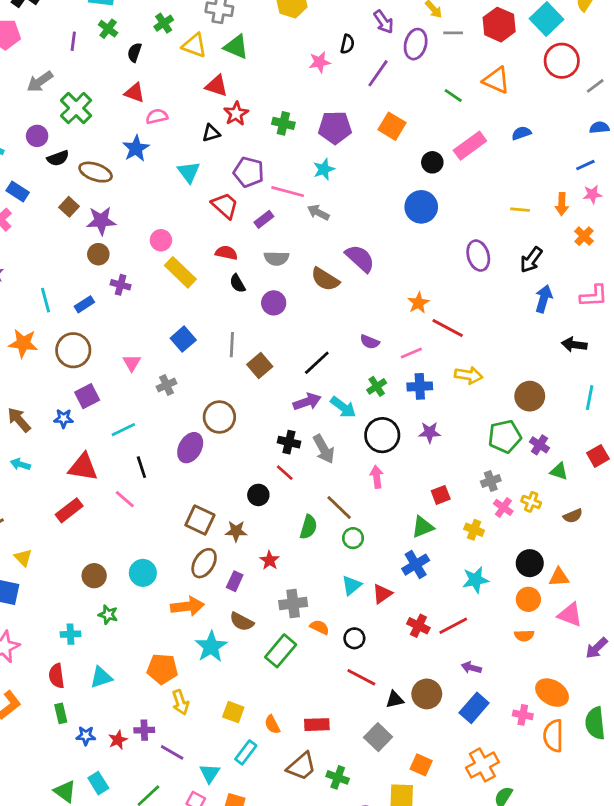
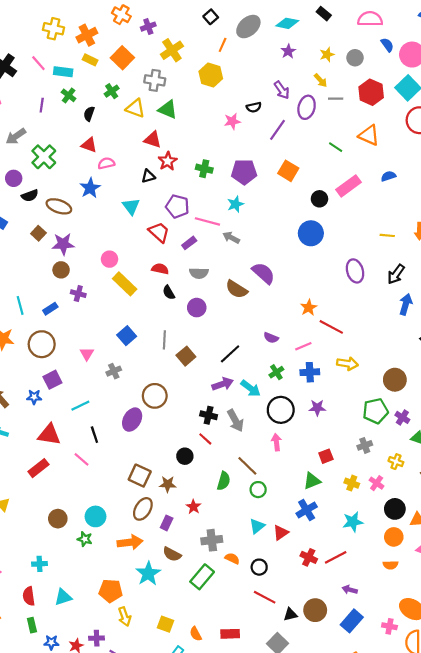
black semicircle: (347, 44) -> (254, 107), turned 64
pink cross: (503, 507) -> (377, 483), moved
green star: (108, 615) -> (85, 539), moved

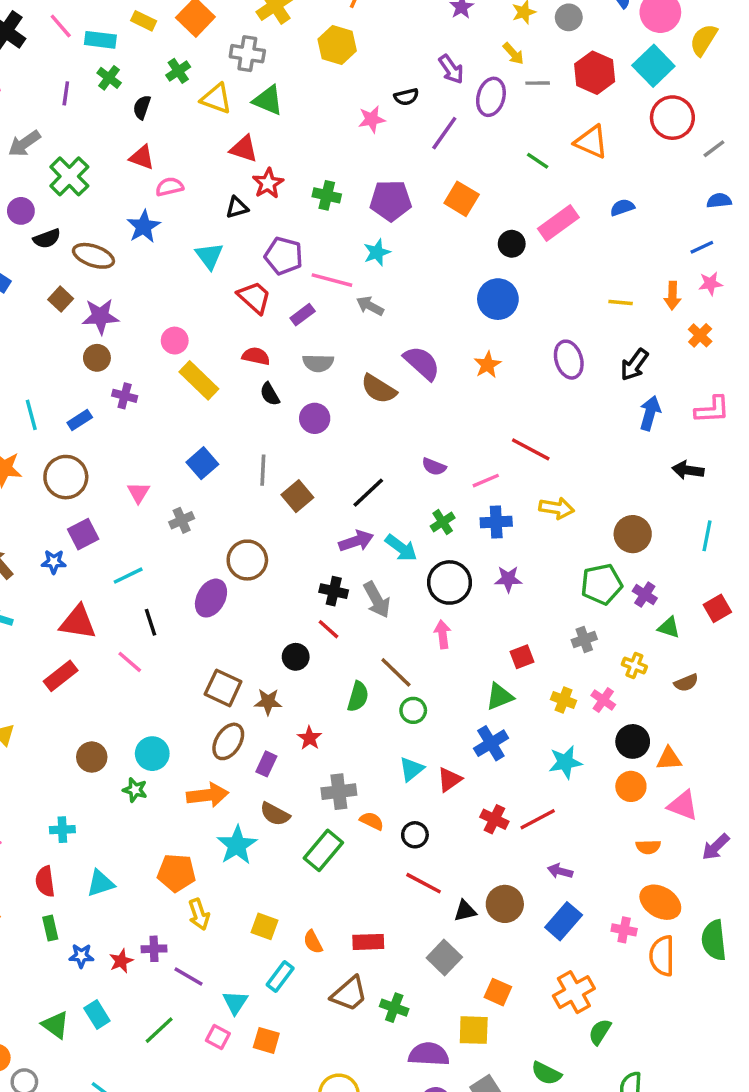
orange star: (309, 308) -> (488, 365), moved
orange semicircle: (391, 565) -> (648, 847), moved

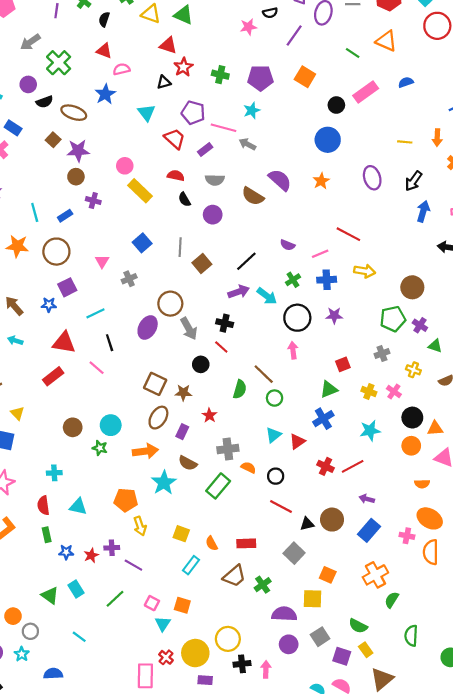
gray arrow: (377, 600) -> (189, 329), moved
cyan triangle: (100, 883) -> (78, 507), turned 30
cyan triangle: (235, 1002) -> (163, 624), moved
green cross: (394, 1008) -> (263, 585), turned 35

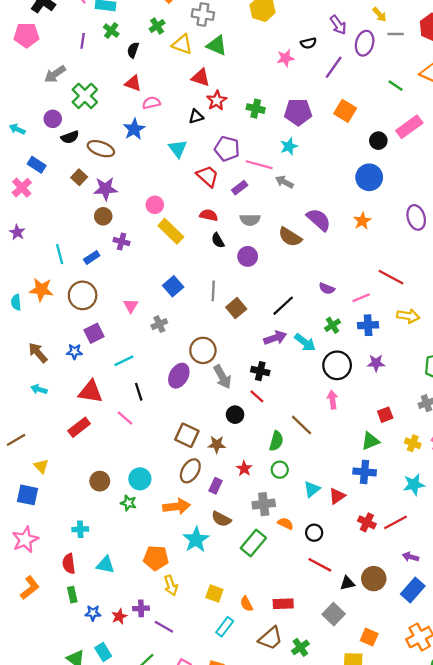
green circle: (275, 398) -> (280, 470), moved
blue cross: (323, 419) -> (365, 472), turned 36

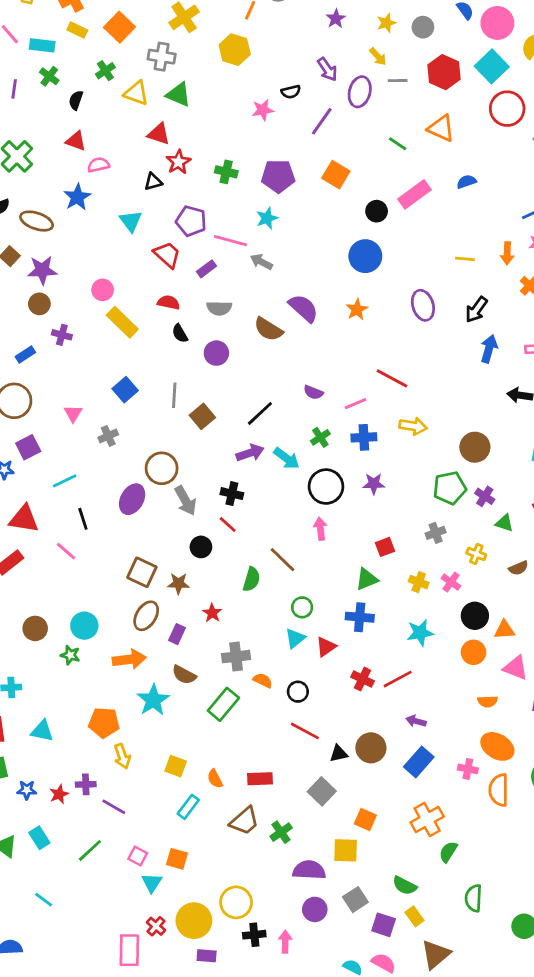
green circle: (280, 470) -> (302, 607), moved

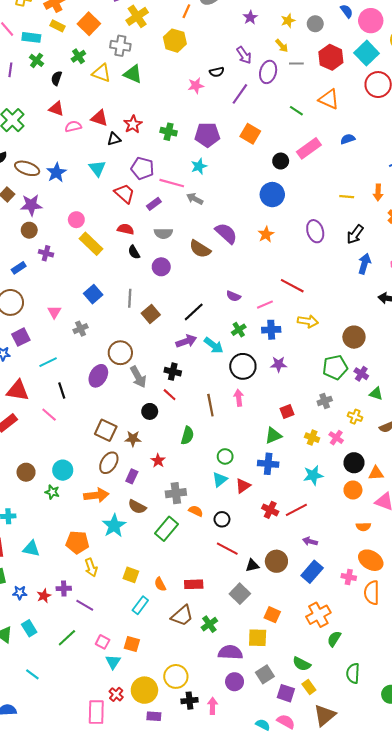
red triangle: (159, 134) -> (99, 118), moved
blue star: (77, 197) -> (56, 173), moved
brown line: (282, 560) -> (210, 405), moved, turned 35

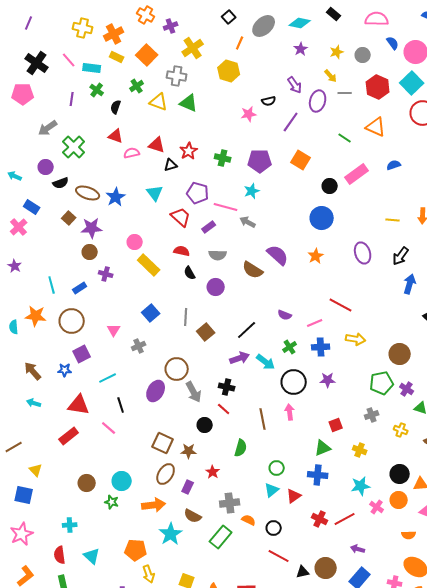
pink cross: (336, 438) -> (377, 507), moved
cyan triangle: (31, 549) -> (92, 556), turned 30

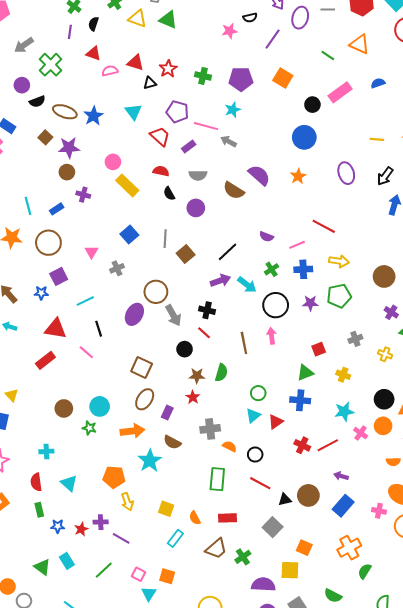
purple line: (72, 99) -> (70, 32), moved
green pentagon: (382, 383) -> (339, 296), moved
brown star: (189, 451) -> (197, 376), moved
green rectangle: (221, 537) -> (217, 479), moved, turned -35

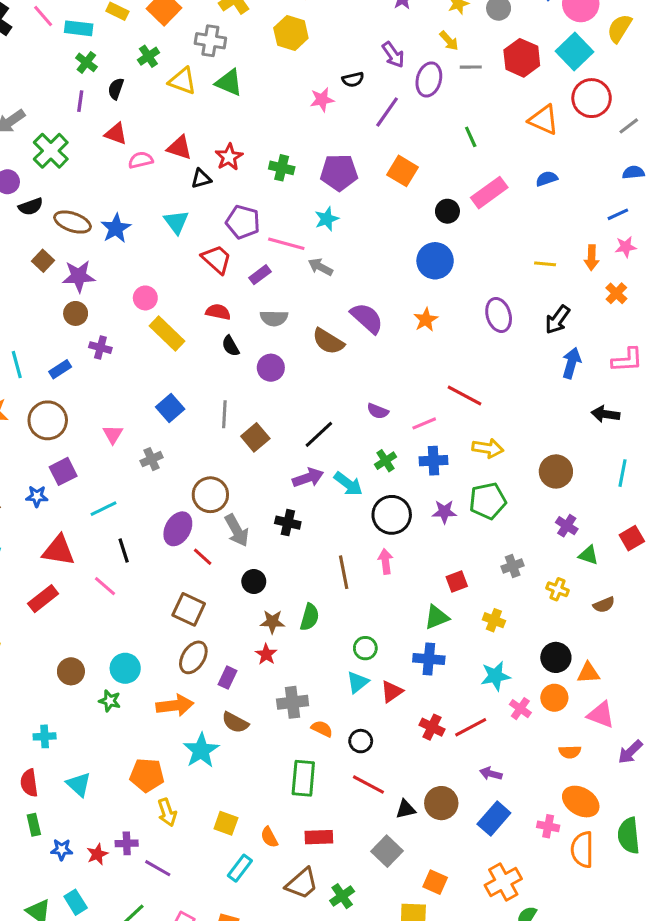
orange triangle: (360, 44) -> (544, 120), moved
green line: (328, 55) -> (471, 137), turned 32
red line: (204, 333) -> (203, 557), moved

